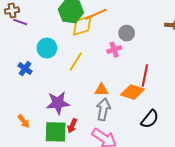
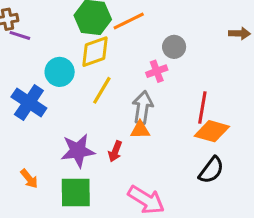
yellow diamond: (82, 26) -> (95, 52), moved
blue cross: (25, 69) -> (29, 102), size x1.6
orange diamond: (132, 92) -> (212, 131), moved
gray arrow: (103, 109) -> (143, 107), moved
red arrow: (72, 126) -> (115, 151), moved

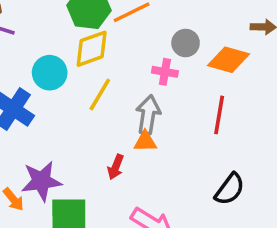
pink cross: (157, 71) -> (165, 72), turned 30
orange diamond: (212, 131) -> (228, 60), moved
purple star: (78, 151) -> (41, 181), moved

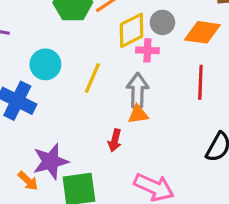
yellow diamond: (92, 49) -> (132, 30), moved

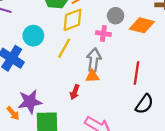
yellow diamond: (132, 30) -> (73, 20), moved
red line: (200, 82) -> (137, 73), moved

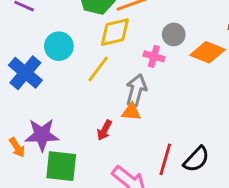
red line: (137, 73) -> (165, 159), moved

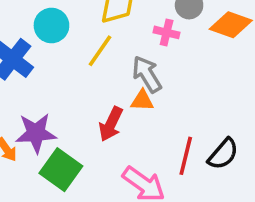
gray arrow: (136, 90) -> (147, 74), turned -44
red arrow: (104, 130) -> (111, 124), size x1.4
green square: (61, 166) -> (61, 170), turned 32

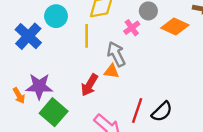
pink cross: (167, 32) -> (132, 28), turned 35
yellow line: (100, 51) -> (87, 36), turned -40

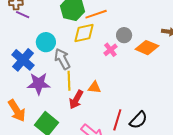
yellow line: (87, 36) -> (69, 81), moved
gray arrow: (116, 54) -> (62, 59), moved
purple star: (39, 86) -> (39, 84), moved
orange arrow: (19, 96) -> (17, 111), size x1.6

